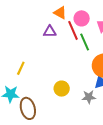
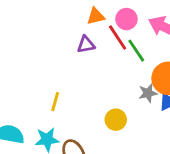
orange triangle: (60, 13) -> (96, 16), turned -32
gray star: (89, 97) -> (148, 93), moved

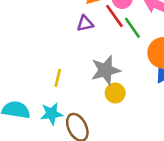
gray star: (148, 93) -> (106, 70), moved, size x1.6

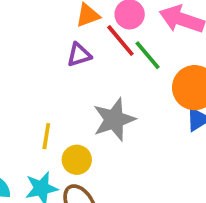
yellow circle: (115, 93) -> (77, 160), moved

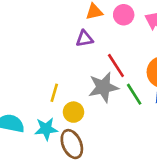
red line: (120, 40) -> (116, 66), moved
green line: (148, 55) -> (134, 94), moved

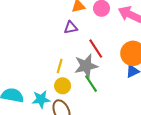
yellow line: (54, 93) -> (60, 66), moved
green line: (134, 94) -> (91, 84), moved

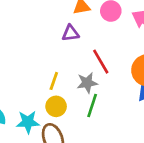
gray star: (86, 66) -> (87, 83), size x0.7
green line: (91, 84) -> (92, 106), turned 48

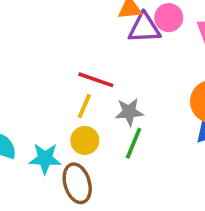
purple triangle: (70, 33) -> (144, 28), moved, size x1.4
red line: (101, 62) -> (96, 80), moved, turned -45

